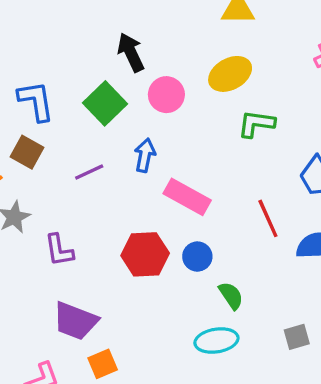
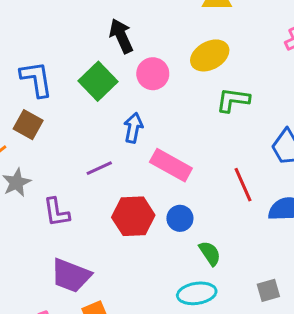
purple line: (89, 172) -> (99, 168), moved

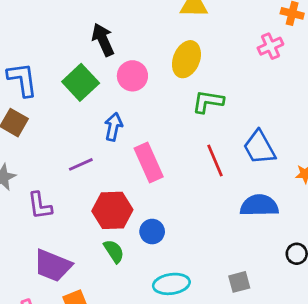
yellow ellipse: (210, 55) -> (186, 59), turned -40
pink rectangle: (171, 165) -> (149, 162), turned 36
red line: (243, 185) -> (215, 161), moved
blue circle: (180, 218) -> (152, 232), moved
green semicircle: (210, 253) -> (114, 251), moved

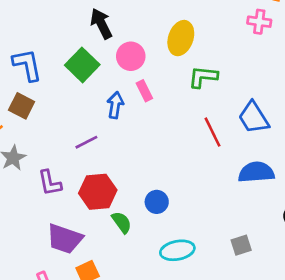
pink cross: (270, 46) -> (259, 22), turned 35
pink rectangle: (149, 162) -> (144, 91), moved, size x0.6
red hexagon: (112, 210) -> (98, 192), moved

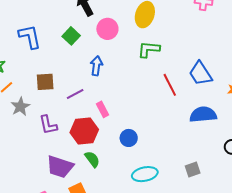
green square: (82, 65) -> (71, 36), size x0.7
green L-shape: (203, 77) -> (149, 49), moved
pink rectangle: (144, 91) -> (102, 109), moved
brown square: (22, 106) -> (45, 82), moved, turned -30
green semicircle: (122, 222) -> (92, 159), moved

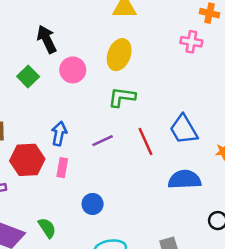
blue arrow: (96, 66) -> (59, 134), moved
purple line: (75, 94) -> (103, 141), moved
pink rectangle: (102, 109) -> (62, 168), turned 35
red hexagon: (84, 131) -> (27, 160), moved

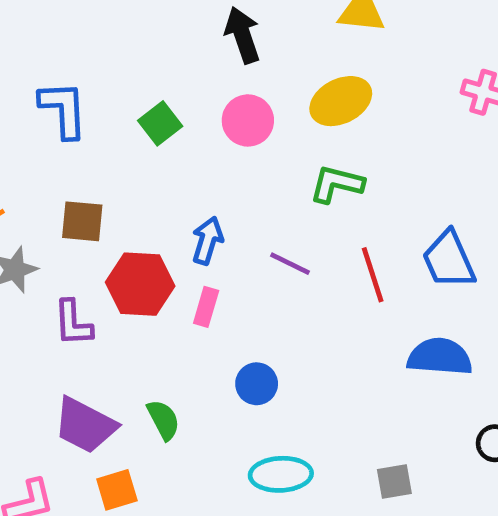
black arrow: (47, 39) -> (243, 35), moved
yellow ellipse: (119, 55) -> (341, 101), turned 36
purple line: (103, 141) -> (290, 264), turned 45

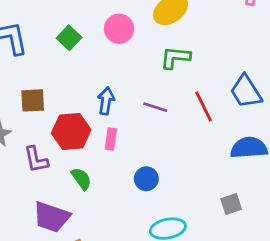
green semicircle: (163, 420) -> (81, 179), moved
gray square: (394, 481) -> (231, 204), moved

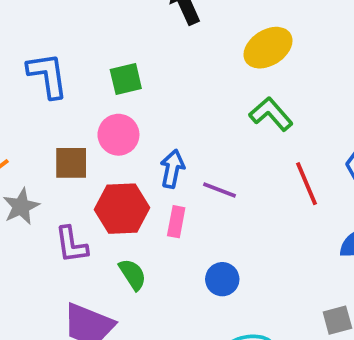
pink circle: (119, 29) -> (118, 135), moved
green square: (69, 38) -> (126, 79), turned 30
green L-shape: (175, 58) -> (271, 114), turned 40
purple line: (155, 107) -> (220, 190), moved

